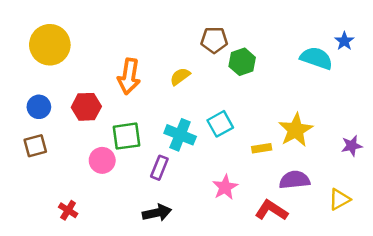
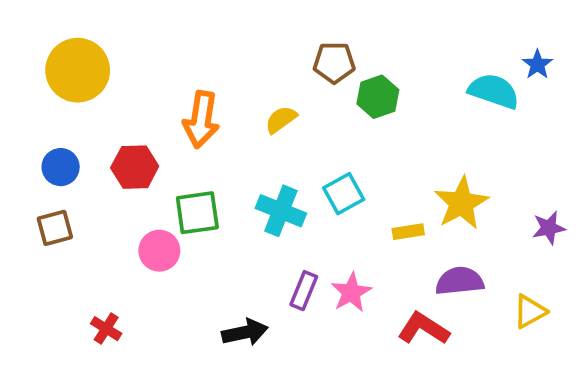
purple rectangle: (159, 168) -> (304, 291), moved

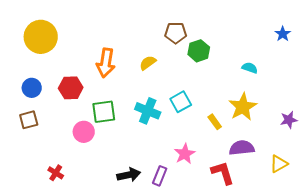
cyan semicircle: (494, 91) -> (250, 68), moved, size x0.6
yellow rectangle: (408, 232) -> (215, 122), turned 63
purple rectangle: (304, 291) -> (160, 176), moved
red L-shape: (423, 329) -> (223, 173), turned 40

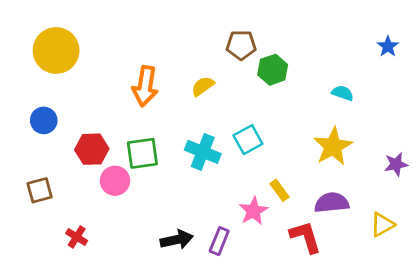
red hexagon: (71, 88) -> (92, 149), moved
brown square: (29, 120) -> (40, 190), moved
yellow rectangle: (215, 122) -> (280, 190), moved

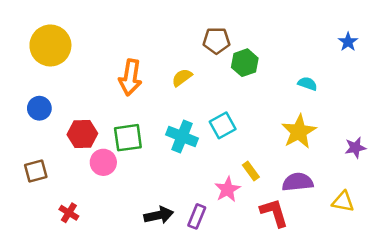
yellow triangle: (382, 225) -> (343, 202), turned 40

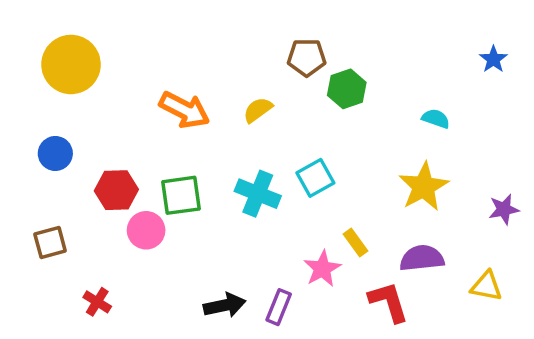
orange arrow: (130, 77) -> (184, 110), turned -72

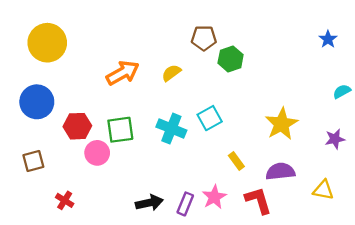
orange arrow: (184, 110) -> (123, 73), turned -56
cyan semicircle: (436, 119) -> (342, 91), moved, turned -48
blue circle: (55, 153) -> (37, 102), size x1.5
pink star: (322, 269) -> (214, 197), moved

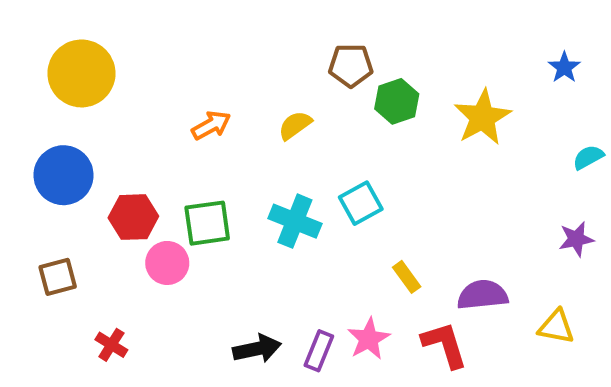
orange arrow: (123, 73) -> (211, 125), size x0.7
yellow star: (282, 124) -> (482, 117), moved

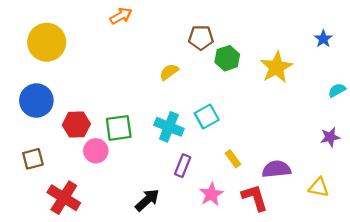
orange arrow: (211, 125) -> (121, 16), moved
red cross: (111, 345) -> (64, 198), size x1.8
black arrow: (257, 349) -> (147, 200), turned -30
purple rectangle: (319, 351) -> (183, 166), moved

